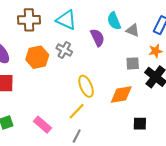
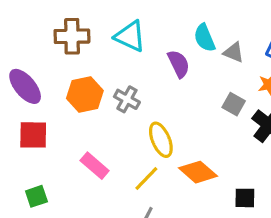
gray cross: (64, 50) -> (127, 99), moved
gray square: (133, 63) -> (234, 104), turned 32
orange diamond: (121, 95) -> (198, 172), moved, turned 50
pink rectangle: (43, 125) -> (95, 166), moved

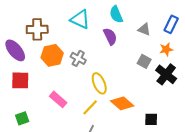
brown cross: (72, 36) -> (37, 29), moved
cyan semicircle: (205, 38) -> (116, 14), moved

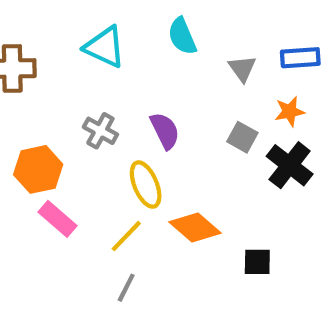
blue rectangle: (171, 24) -> (300, 58), turned 60
gray triangle: (144, 29) -> (242, 68), turned 32
purple semicircle: (110, 36) -> (165, 131), moved
orange hexagon: (52, 55) -> (38, 169), moved

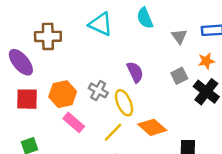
gray cross: (100, 131) -> (98, 90), moved
gray square: (242, 137) -> (179, 76), turned 35

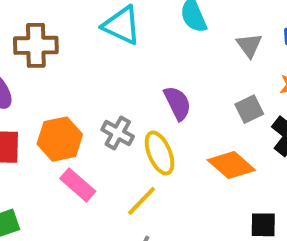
orange diamond: (152, 127) -> (231, 165), moved

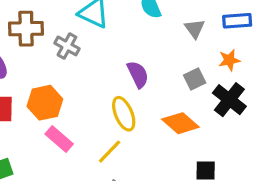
gray cross: (118, 133) -> (67, 46), moved

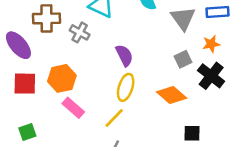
gray triangle: (195, 29) -> (183, 18), size x1.5
purple semicircle: (138, 74) -> (124, 55), moved
yellow ellipse: (124, 114) -> (126, 87), turned 40

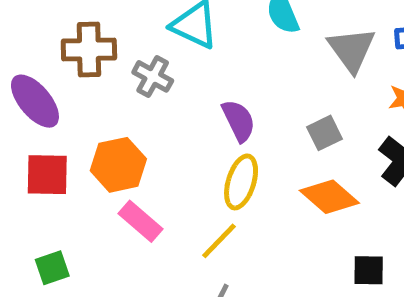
gray square: (183, 59) -> (324, 133), moved

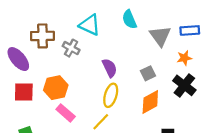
orange diamond: (329, 197) -> (150, 102), turned -70

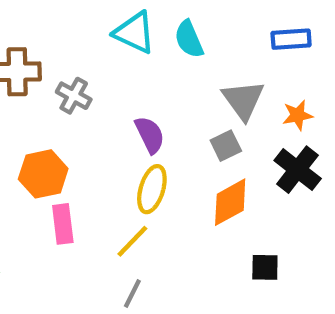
cyan triangle: (90, 25) -> (135, 33), moved
blue rectangle: (190, 30) -> (291, 39), moved
gray triangle: (160, 36) -> (243, 100), moved
pink rectangle: (66, 113) -> (63, 224), turned 42

